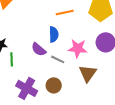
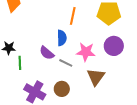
orange line: (65, 12) -> (73, 16), turned -66

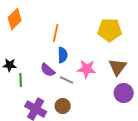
orange line: (73, 16) -> (56, 33), moved
purple circle: (114, 46) -> (124, 93), moved
brown triangle: (96, 77) -> (118, 67), moved

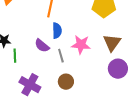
gray line: (67, 80) -> (61, 56), turned 48
brown circle: (63, 106) -> (66, 82), moved

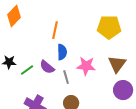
green line: (15, 56) -> (27, 70), moved, turned 56

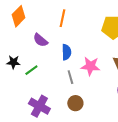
orange line: (55, 30) -> (62, 18), moved
purple semicircle: (47, 67) -> (40, 40), moved

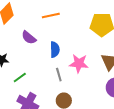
orange line: (62, 18) -> (51, 16), turned 66
green line: (31, 70) -> (20, 78), moved

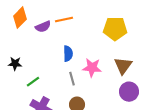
purple semicircle: (29, 38) -> (43, 27), moved, turned -63

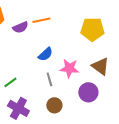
blue semicircle: (68, 54) -> (45, 54), turned 49
brown triangle: (123, 66) -> (100, 66), turned -30
purple circle: (129, 92) -> (88, 92), moved

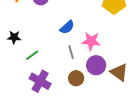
brown triangle: (100, 66) -> (119, 72), moved
purple circle: (88, 92) -> (96, 65), moved

